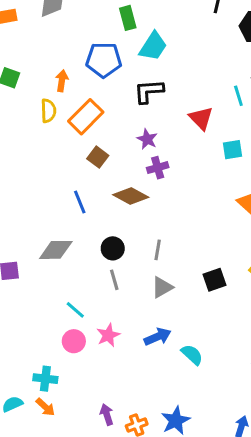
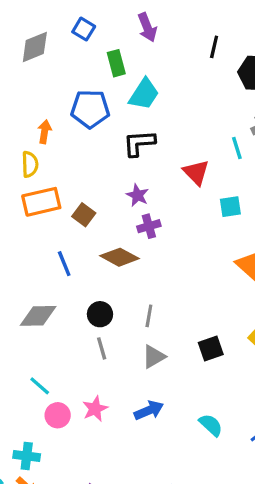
orange rectangle: (86, 117) -> (41, 202), moved, turned 32
cyan line: (75, 310) -> (40, 386), moved
cyan semicircle: (192, 355) -> (211, 425), moved

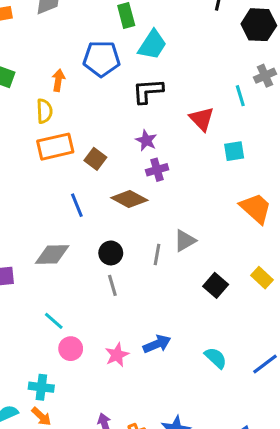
black square: (211, 348) -> (216, 285), turned -30
gray triangle: (154, 357) -> (185, 241), moved
pink star: (95, 409) -> (117, 355), moved

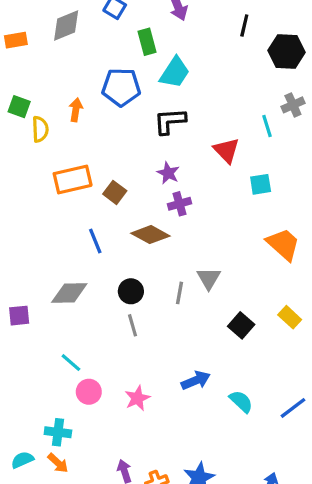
yellow semicircle: (44, 111) -> (40, 129), moved
gray triangle: (185, 241) -> (209, 278), turned -30
blue arrow: (157, 344) -> (196, 380), moved

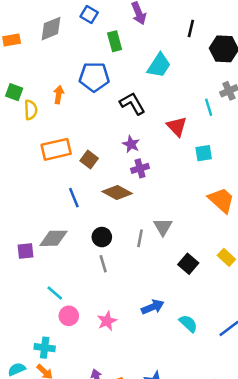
cyan trapezoid: (175, 73) -> (159, 65), moved
black L-shape: (170, 121) -> (132, 104), turned 64
purple square: (19, 316) -> (26, 251), moved

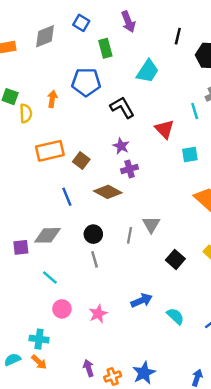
cyan line: (55, 293) -> (50, 278), moved

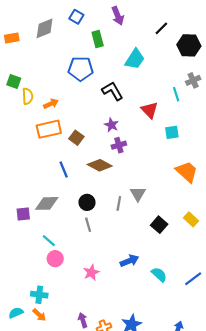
black line: (178, 36) -> (161, 28), turned 32
orange arrow: (52, 99) -> (51, 104), moved, turned 56
pink circle: (62, 309) -> (55, 259), moved

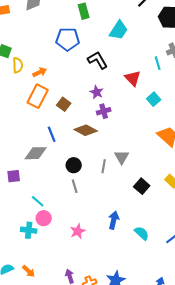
orange rectangle: (49, 129) -> (38, 96), turned -50
cyan square: (172, 132) -> (154, 99), turned -32
gray diamond: (47, 203) -> (36, 153), moved
blue arrow: (129, 261) -> (114, 220), turned -54
cyan cross: (39, 295) -> (29, 230), moved

